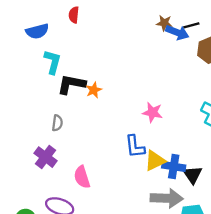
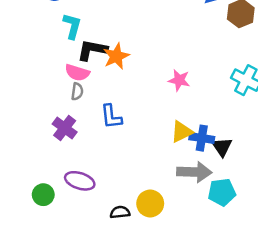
orange star: (94, 90) -> (116, 56), size x1.5
blue L-shape: (135, 146) -> (111, 117), moved
pink semicircle: (82, 177) -> (77, 73), moved, turned -55

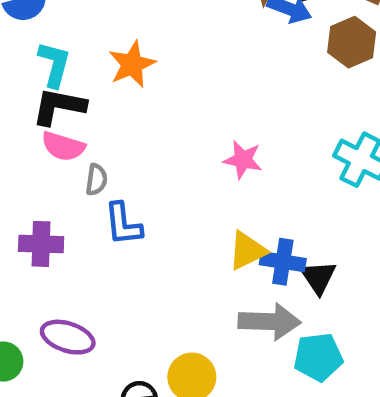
black L-shape: (92, 50) -> (59, 106), moved
orange star: (116, 56) -> (132, 64), moved
gray semicircle: (77, 92) -> (96, 180), moved
purple cross: (65, 128) -> (41, 244), turned -35

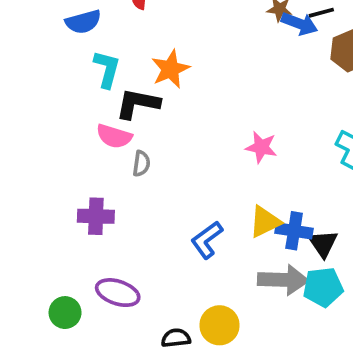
black L-shape: (59, 106) -> (138, 104), moved
blue L-shape: (123, 224) -> (207, 240), moved, turned 60
cyan pentagon: (318, 357) -> (323, 287), moved

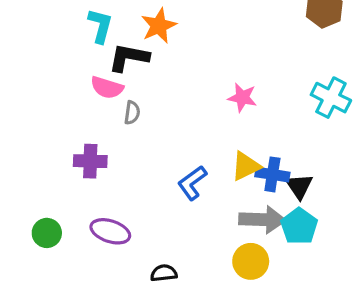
cyan pentagon: (323, 287) -> (299, 226), turned -30
green circle: (65, 313) -> (47, 233), moved
yellow circle: (219, 325) -> (251, 261), moved

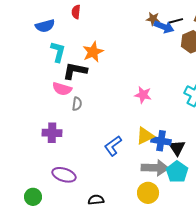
green circle: (47, 233) -> (33, 197), moved

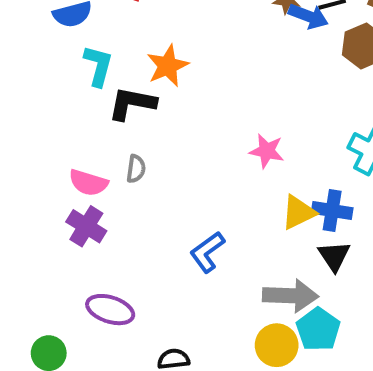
pink semicircle: (62, 89) -> (88, 183), moved
purple cross: (52, 133) -> (86, 226), turned 30
yellow triangle: (145, 136) -> (298, 212), moved
blue cross: (161, 141) -> (332, 210), moved
cyan pentagon: (177, 172) -> (318, 329), moved

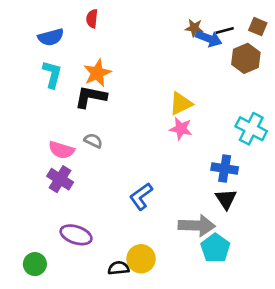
cyan L-shape: (98, 66) -> (52, 74), moved
orange star: (168, 66) -> (97, 73), moved
gray semicircle: (136, 169) -> (93, 141), turned -72
yellow triangle: (298, 212) -> (181, 103), moved
yellow circle: (277, 345) -> (141, 259), moved

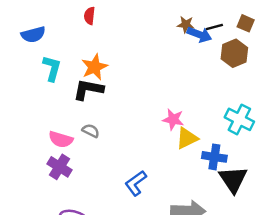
blue semicircle: (51, 37) -> (33, 35), moved
yellow triangle: (181, 103) -> (187, 138), moved
black triangle: (226, 199) -> (233, 179), moved, size x1.4

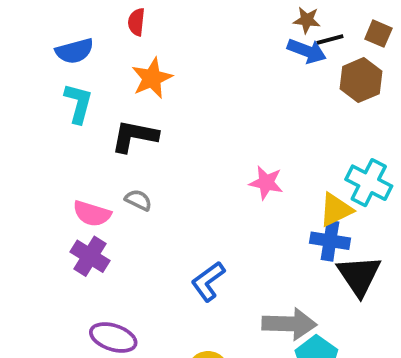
brown star: (186, 25) -> (307, 20), moved
blue semicircle: (33, 35) -> (74, 51), moved
orange star: (94, 67) -> (152, 78), moved
yellow triangle: (187, 138) -> (336, 210), moved

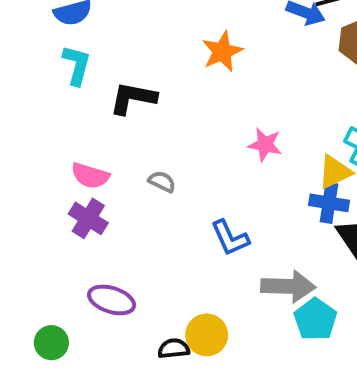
orange star: (152, 78) -> (222, 51), moved
gray semicircle: (138, 200) -> (162, 182), moved
blue L-shape: (208, 281) -> (230, 238), moved, turned -78

